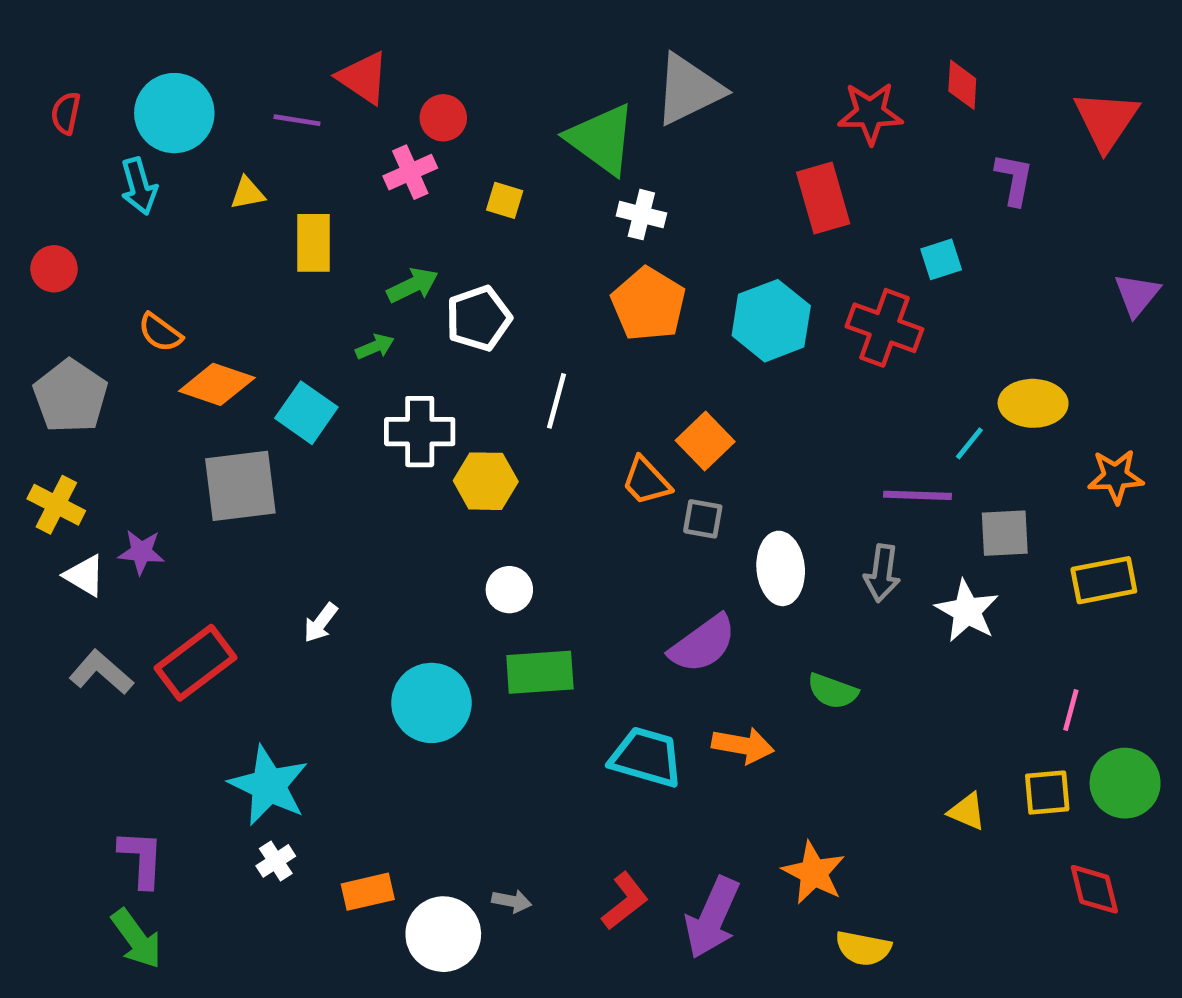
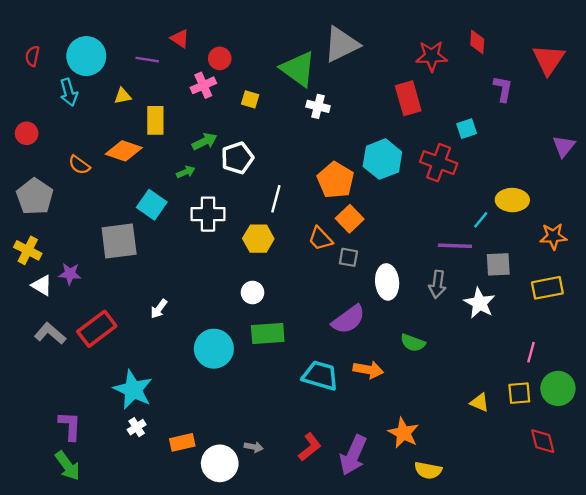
red triangle: (363, 78) -> (180, 39), size x0.7
orange pentagon: (649, 304) -> (336, 180), moved
orange diamond: (217, 384) -> (124, 151), moved
yellow hexagon: (486, 481) -> (258, 239), moved

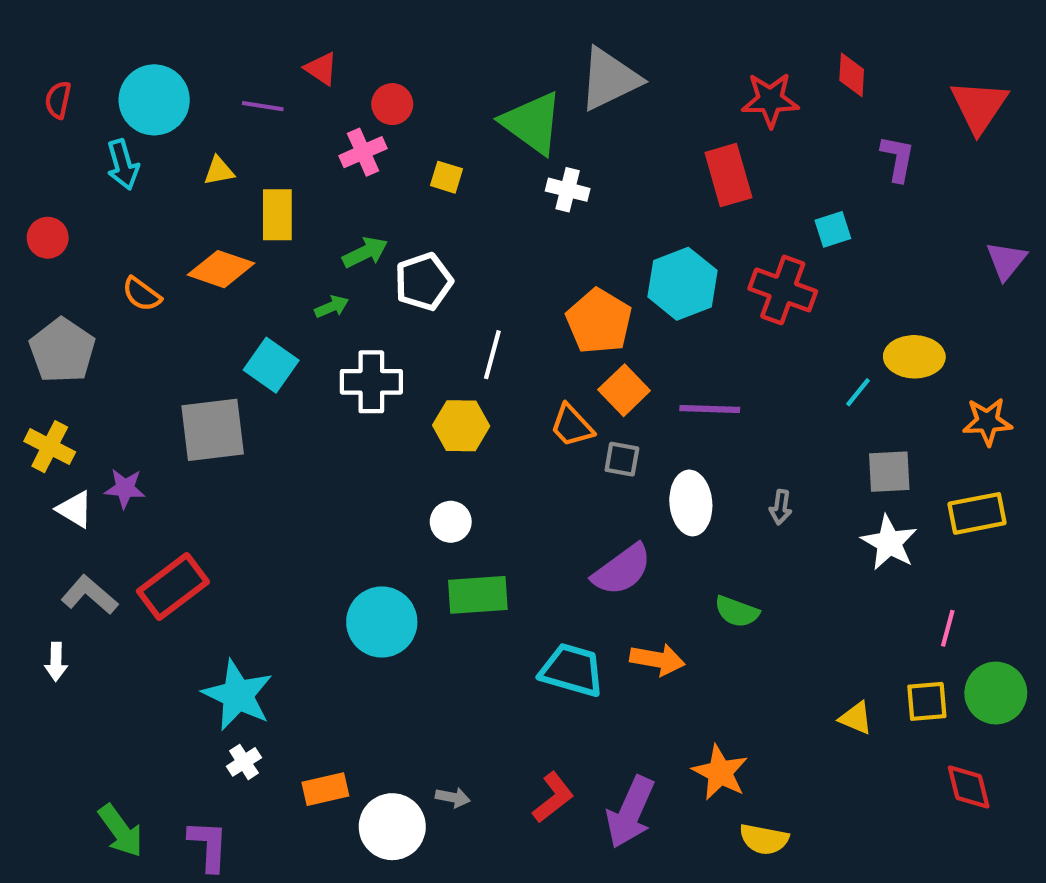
purple line: (455, 246) -> (710, 409), moved
gray arrow: (437, 284) -> (781, 507), size x0.7
white star: (480, 303) -> (889, 543), moved
white arrow: (159, 309) -> (56, 662), moved, turned -36
purple L-shape: (70, 426) -> (208, 845), moved

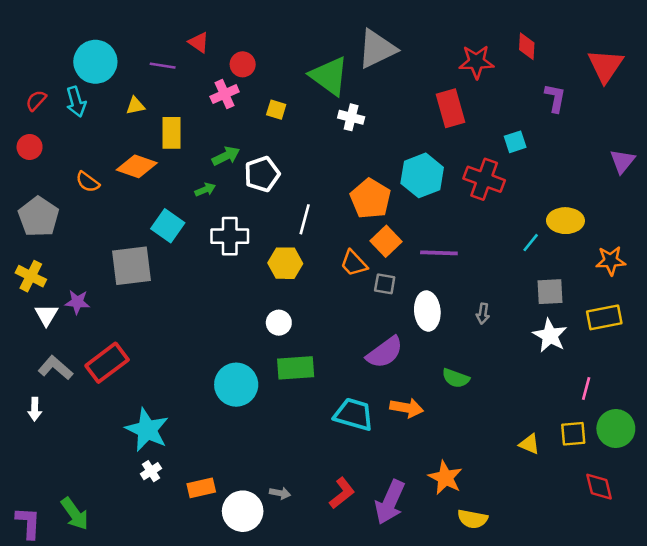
red semicircle: (58, 100) -> (36, 101), moved, turned 30
white triangle: (75, 509) -> (46, 315), turned 30
purple L-shape: (208, 845) -> (28, 523), moved

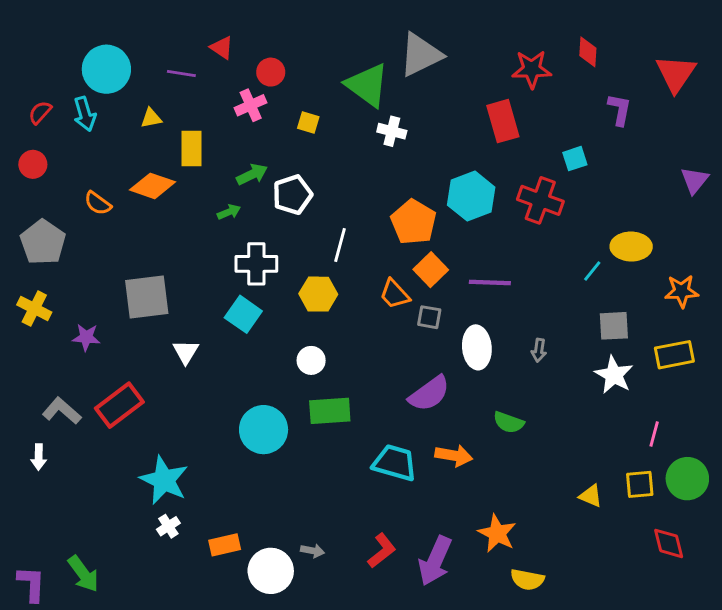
cyan square: (168, 226) -> (243, 314), moved
white triangle: (46, 315) -> (186, 352), moved

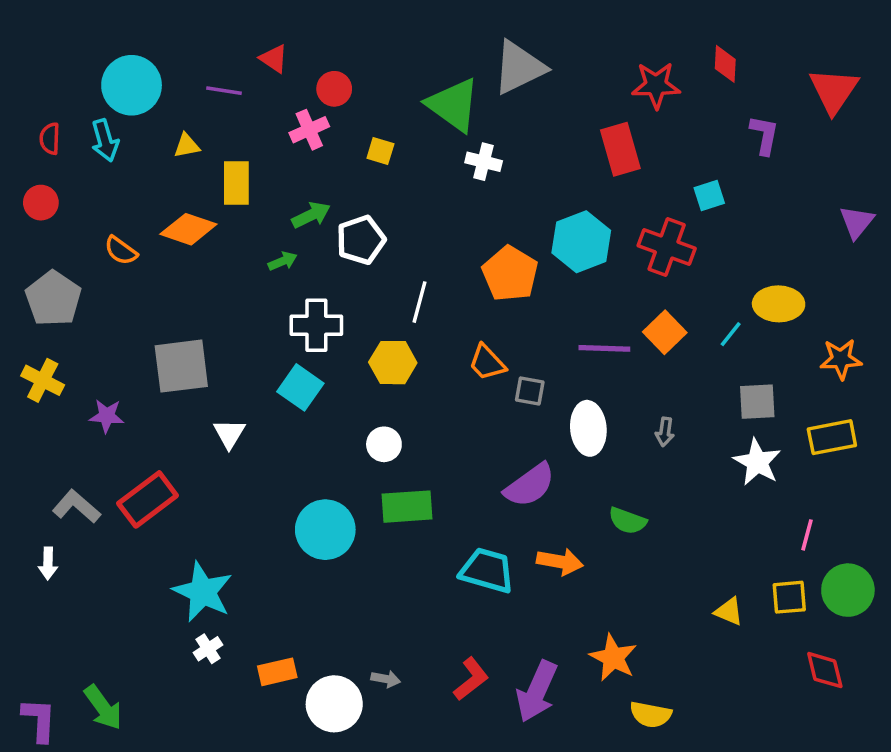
red semicircle: (40, 112) -> (50, 139), turned -40
orange square: (431, 270) -> (665, 332), moved

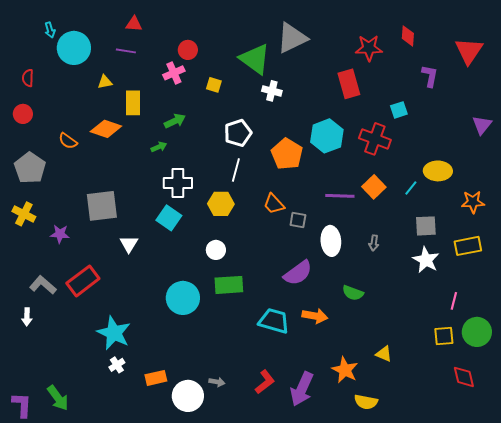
red triangle: (274, 59) -> (134, 24), moved, turned -30
cyan arrow: (105, 140) -> (50, 30), moved, size x0.7
white pentagon: (361, 240) -> (238, 133), moved
yellow triangle: (729, 611) -> (384, 354), moved

